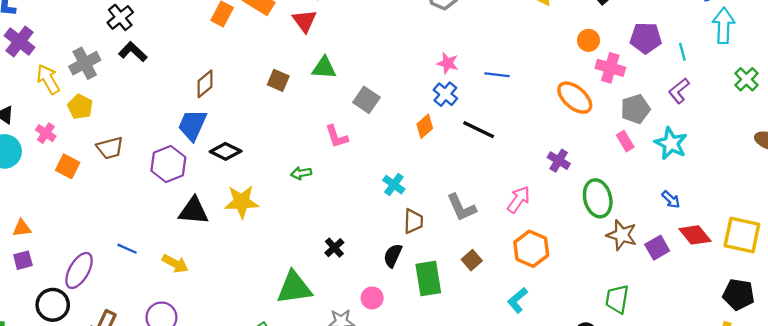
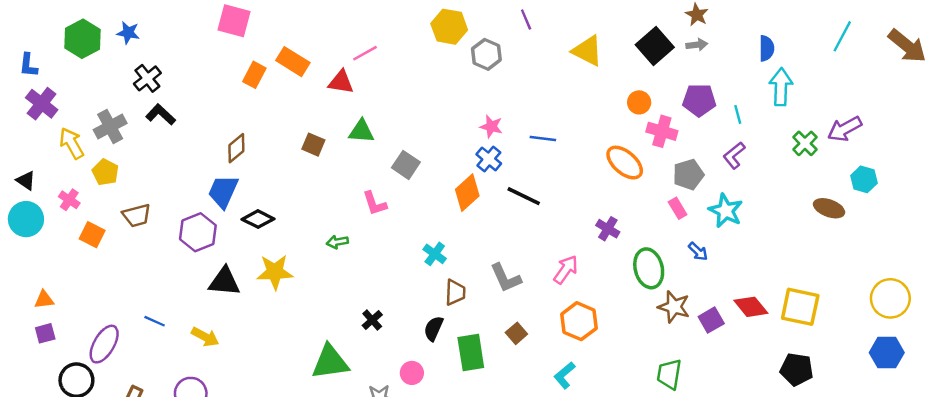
red triangle: (305, 21) -> (341, 82), turned -45
orange diamond: (425, 126) -> (467, 193), size x1.4
blue arrow: (671, 199) -> (698, 252), moved

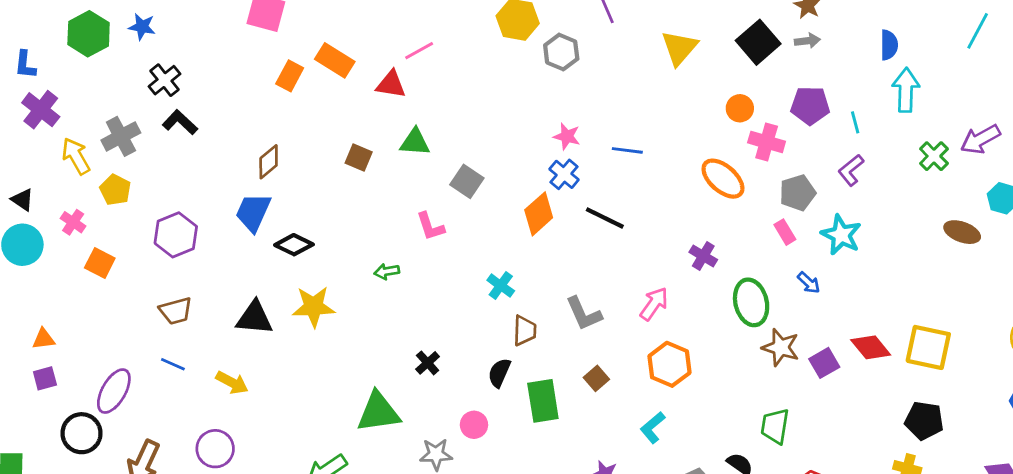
yellow triangle: (587, 51) -> (679, 48), turned 44
brown trapezoid: (137, 215) -> (176, 311), moved
purple hexagon: (198, 232) -> (176, 235), moved

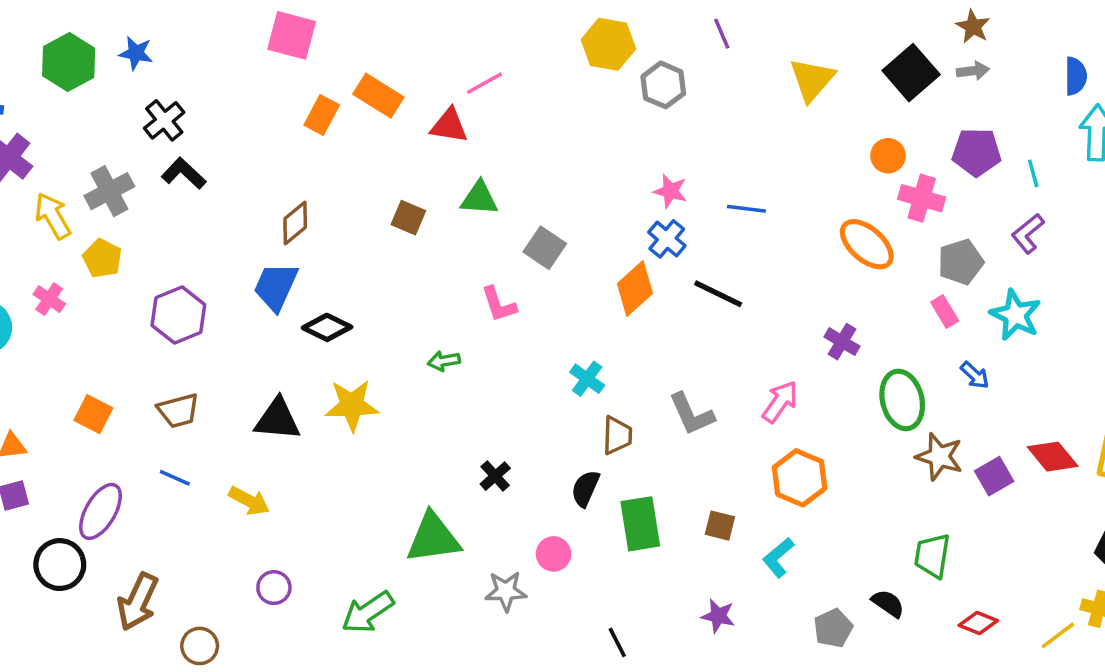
orange square: (100, 263) -> (93, 414), moved
brown square: (596, 378) -> (720, 526), moved, turned -35
purple circle: (215, 449) -> (274, 588), moved, size x0.7

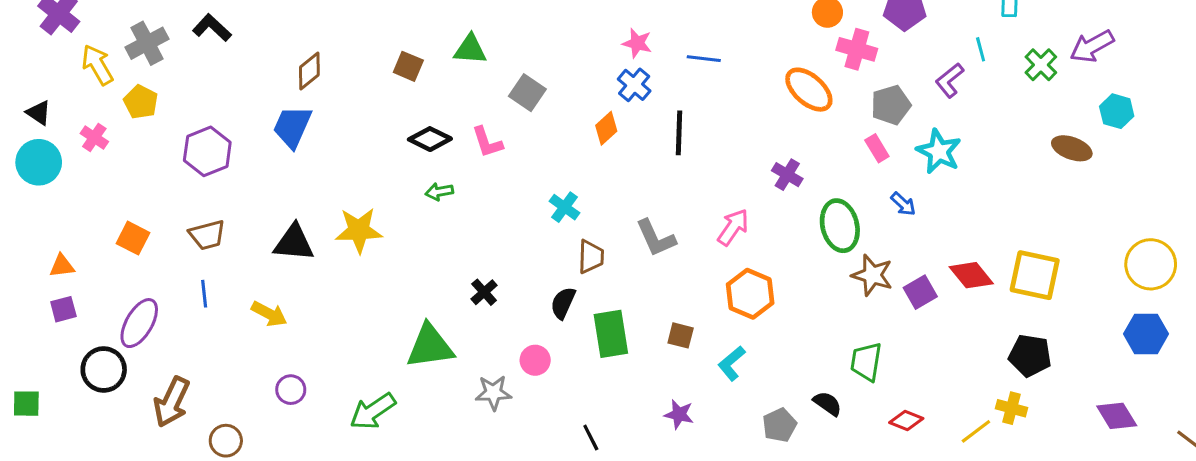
cyan line: (1033, 173) -> (981, 49), moved
orange diamond: (635, 288) -> (606, 128), size x0.7
black line: (718, 294) -> (679, 133), turned 66
black diamond: (327, 327) -> (430, 139), moved
blue line: (175, 478) -> (204, 294), turned 60

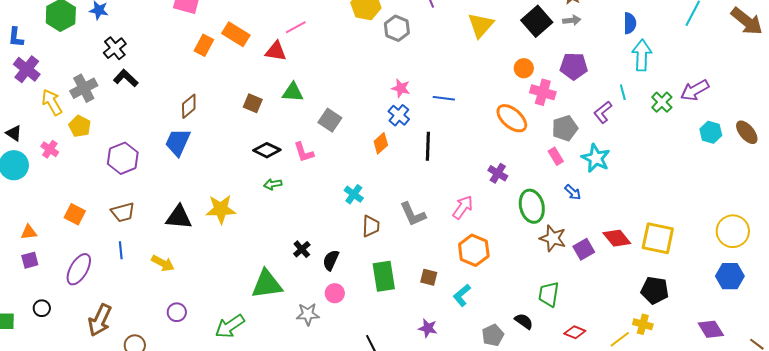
brown ellipse: (1072, 148) -> (747, 132), moved, turned 30
black semicircle: (563, 303) -> (331, 260), moved
black circle: (104, 369) -> (42, 308), moved, size x0.6

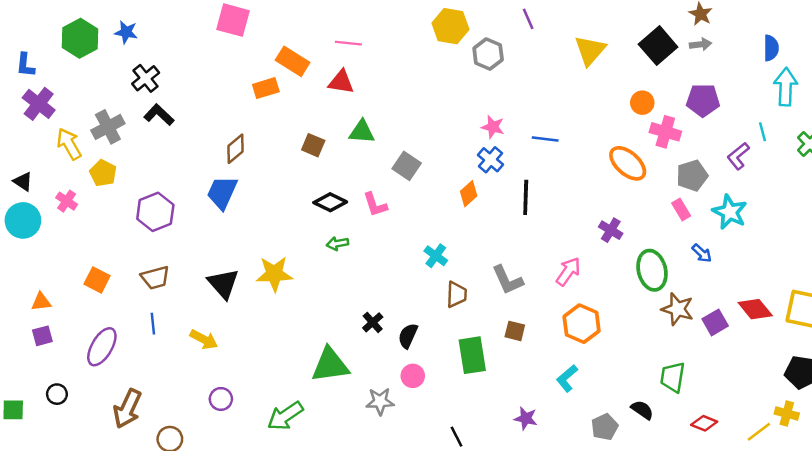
pink line: (296, 27) -> (348, 43), moved, turned 35
orange rectangle: (204, 45) -> (266, 88), moved, turned 45
black triangle: (179, 217) -> (223, 284), turned 44
brown square: (429, 277) -> (515, 331), moved

